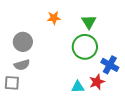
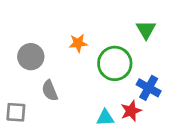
orange star: (54, 18) -> (78, 43), moved
green triangle: (89, 22) -> (146, 30), moved
gray semicircle: (22, 65) -> (50, 91), moved, turned 84

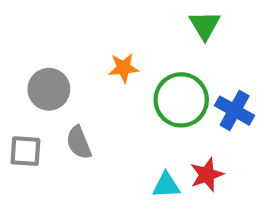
green triangle: (146, 30) -> (205, 25), moved
blue cross: (149, 88) -> (235, 111), moved
gray square: (16, 112) -> (25, 151), moved

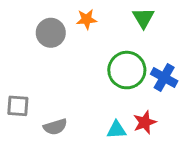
orange star: (124, 68) -> (87, 19), moved
gray circle: (49, 89) -> (51, 33), moved
gray semicircle: (79, 143) -> (55, 127), moved, turned -85

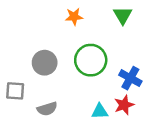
gray circle: (51, 33) -> (45, 63), moved
green circle: (127, 70) -> (91, 60), moved
blue cross: (164, 78) -> (130, 78), moved

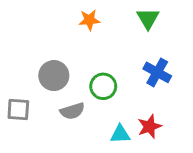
green circle: (91, 60) -> (103, 86), moved, size x0.7
blue cross: (130, 78) -> (157, 72), moved
gray semicircle: (47, 109) -> (72, 111), moved

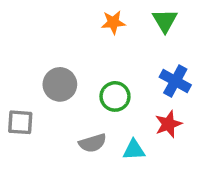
orange star: (89, 20) -> (113, 22), moved
gray semicircle: (72, 111) -> (93, 143), moved
red star: (150, 126) -> (168, 124), moved

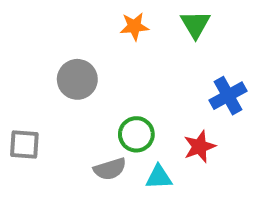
blue cross: (175, 81) -> (228, 96), moved, turned 32
gray circle: (60, 84) -> (77, 79), moved
green circle: (115, 96) -> (136, 134), moved

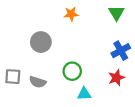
green triangle: (195, 24) -> (116, 13), moved
red star: (199, 147) -> (116, 78), moved
gray semicircle: (110, 169) -> (38, 82), moved, turned 35

